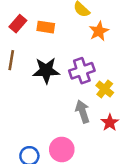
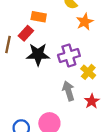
red rectangle: (18, 24) -> (26, 33), moved

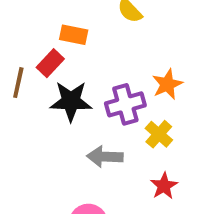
orange star: (85, 22) -> (167, 84), moved
gray arrow: (68, 91) -> (105, 157), moved, turned -72

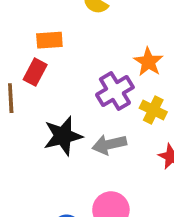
black star: (71, 101) -> (63, 136), moved

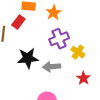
orange star: (148, 62) -> (54, 13), moved

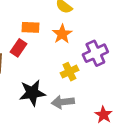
purple cross: (59, 39) -> (95, 53), moved
yellow cross: (78, 52) -> (69, 72), moved, turned 32

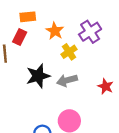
orange star: (62, 34) -> (55, 31), moved

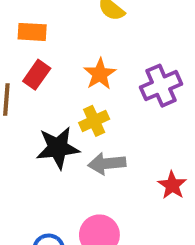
orange rectangle: (28, 17) -> (32, 32), moved
yellow cross: (69, 52) -> (94, 121), moved

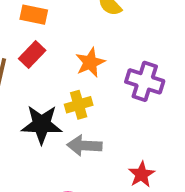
purple cross: (161, 86) -> (145, 81), turned 33

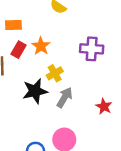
orange star: (90, 62) -> (41, 46), moved
gray arrow: (84, 146) -> (65, 98), turned 132

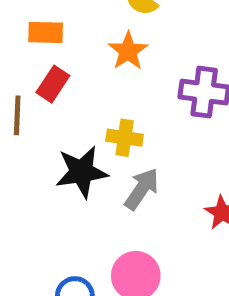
orange star: (41, 46) -> (128, 51), moved
yellow cross: (55, 73) -> (125, 138), turned 35

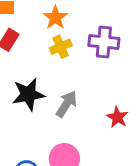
yellow cross: (125, 138) -> (61, 47), moved, turned -30

